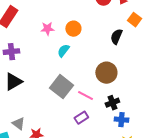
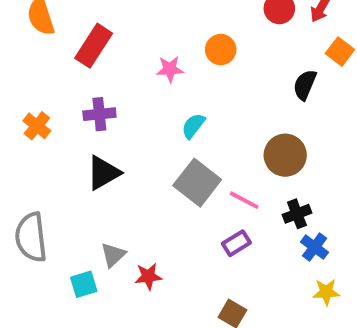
orange circle: (73, 29) -> (221, 50), moved
cyan semicircle: (63, 51) -> (193, 126), moved
blue cross: (121, 120) -> (315, 247), turned 32
gray triangle: (18, 124) -> (113, 255), turned 40

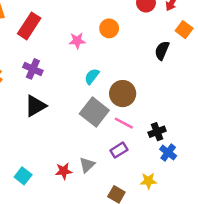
purple cross: (99, 114) -> (33, 69), turned 30
brown circle: (285, 155) -> (123, 94), moved
gray triangle: (113, 255) -> (87, 165), moved
cyan square: (84, 284) -> (23, 176), turned -35
yellow star: (326, 292) -> (148, 181), moved

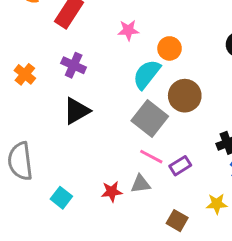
orange circle: (109, 28) -> (170, 48), moved
cyan semicircle: (92, 76) -> (147, 74), size x1.5
pink line: (124, 123) -> (151, 157), moved
gray triangle: (87, 165) -> (141, 184), turned 35

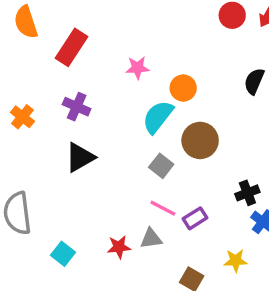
gray square: (150, 119) -> (161, 166), size x0.6

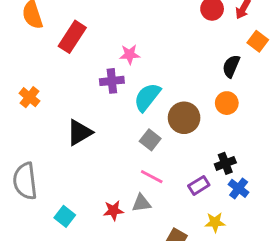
orange circle: (183, 88) -> (227, 103), moved
purple cross: (77, 107) -> (112, 81), moved, turned -30
purple rectangle: (195, 218) -> (199, 185), moved

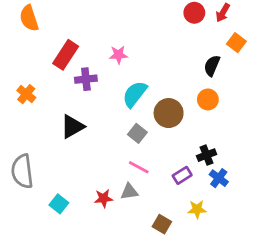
red rectangle: (72, 37) -> (66, 55), moved
purple cross: (112, 81) -> (86, 79), moved

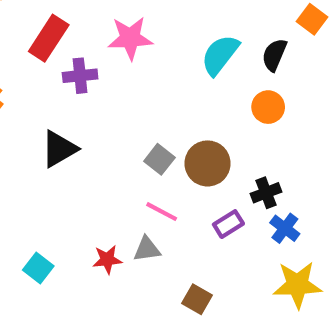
pink star: (118, 55) -> (130, 38), size x1.5
cyan semicircle: (135, 94) -> (220, 55), moved
brown circle: (169, 113) -> (208, 163), moved
yellow star: (197, 209) -> (297, 285), moved, size x1.6

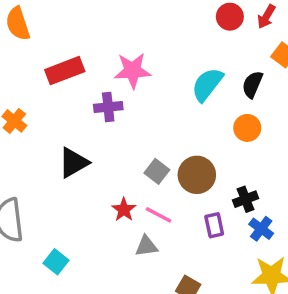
red rectangle: (49, 38) -> (65, 71), turned 36
purple cross: (80, 76) -> (108, 107), moved
purple rectangle: (228, 224) -> (214, 225), turned -70
red star: (107, 260) -> (124, 210), moved, turned -30

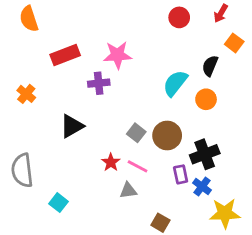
red circle: (230, 17) -> (179, 17), moved
cyan semicircle: (207, 84) -> (175, 83), moved
black cross: (245, 199) -> (205, 154), size x1.5
blue cross: (261, 229) -> (202, 186), moved

